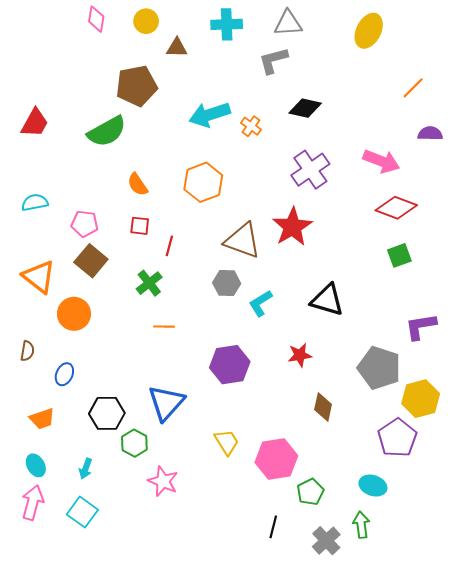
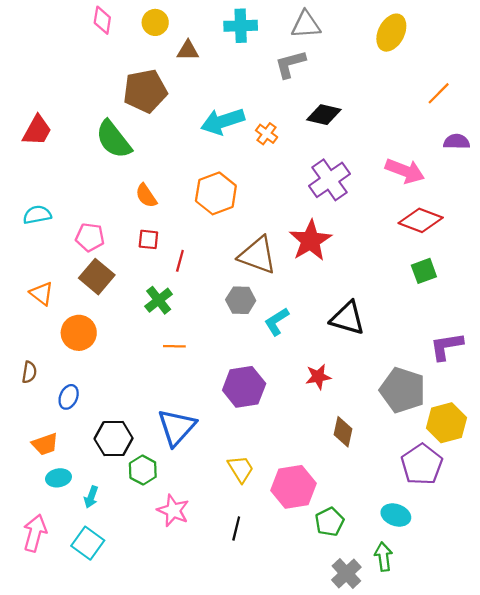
green semicircle: (107, 131) -> (114, 139), turned 81
orange triangle: (39, 277) -> (42, 293), size x0.7
cyan ellipse: (36, 465) -> (58, 478), moved, turned -70
black line: (273, 527) -> (236, 528), moved

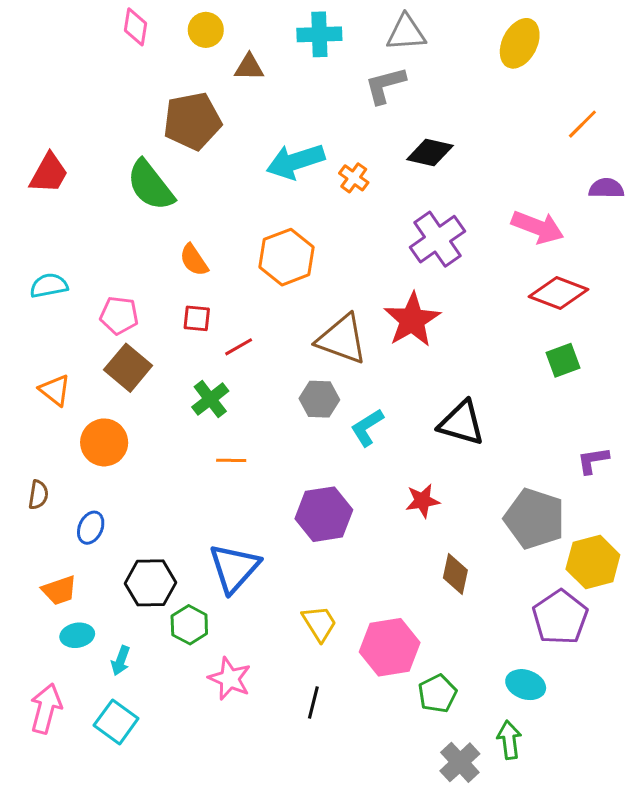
red line: (180, 261) -> (239, 347), turned 45
purple L-shape: (446, 346) -> (593, 460), size x0.7

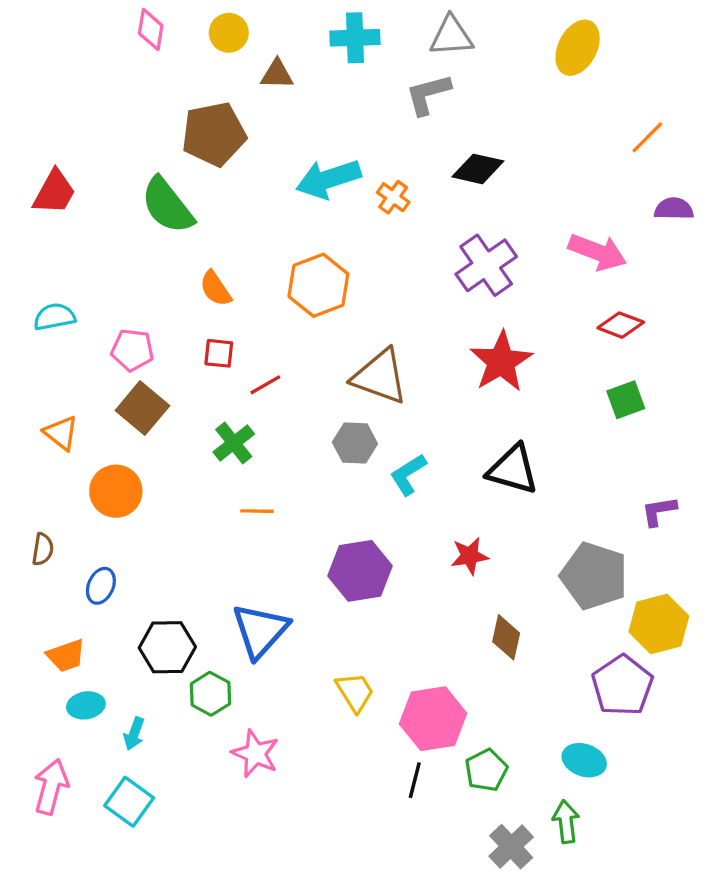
red diamond: (559, 293) -> (621, 325), size x0.7
red star: (412, 320) -> (501, 362), moved
black line: (313, 703) -> (415, 780), moved

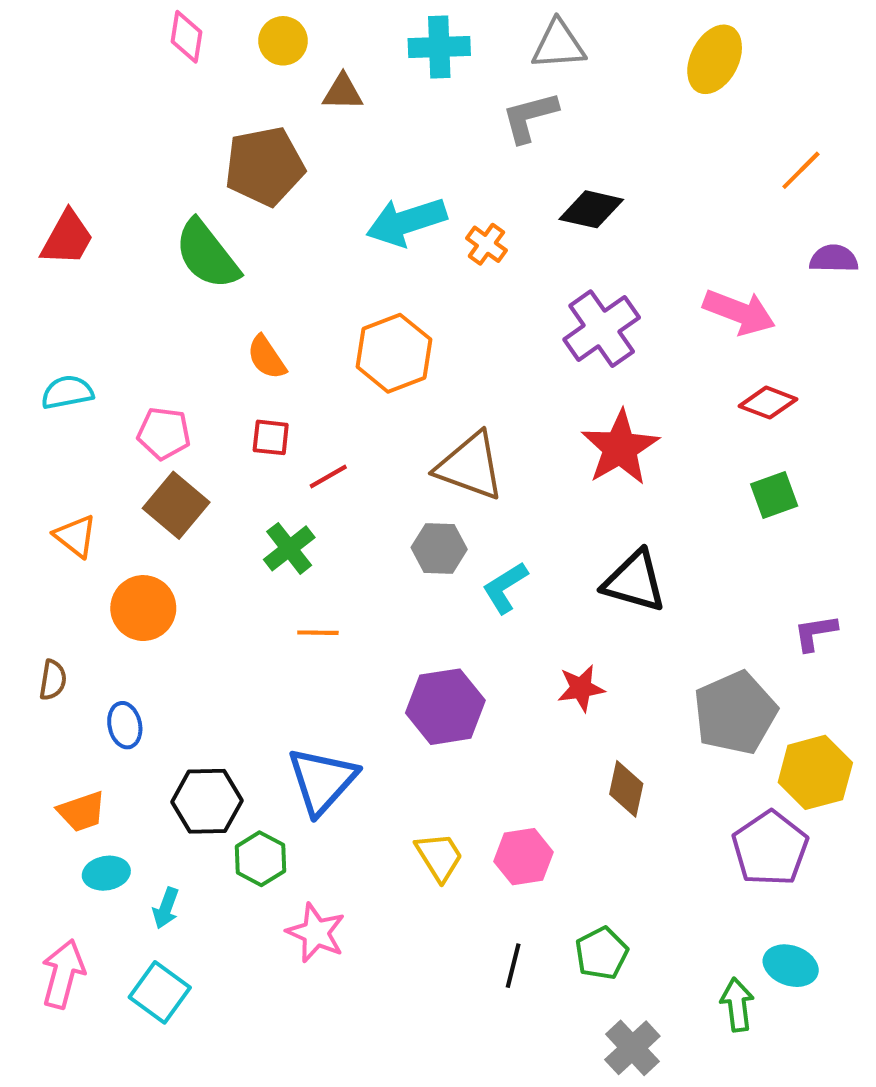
gray pentagon: (594, 576) -> (735, 713), turned 30
blue ellipse: (101, 586) -> (125, 725), turned -36
pink hexagon: (433, 719) -> (523, 857), moved, size x0.7
cyan ellipse: (584, 760) -> (791, 966), moved
green arrow: (566, 822) -> (737, 1005), moved

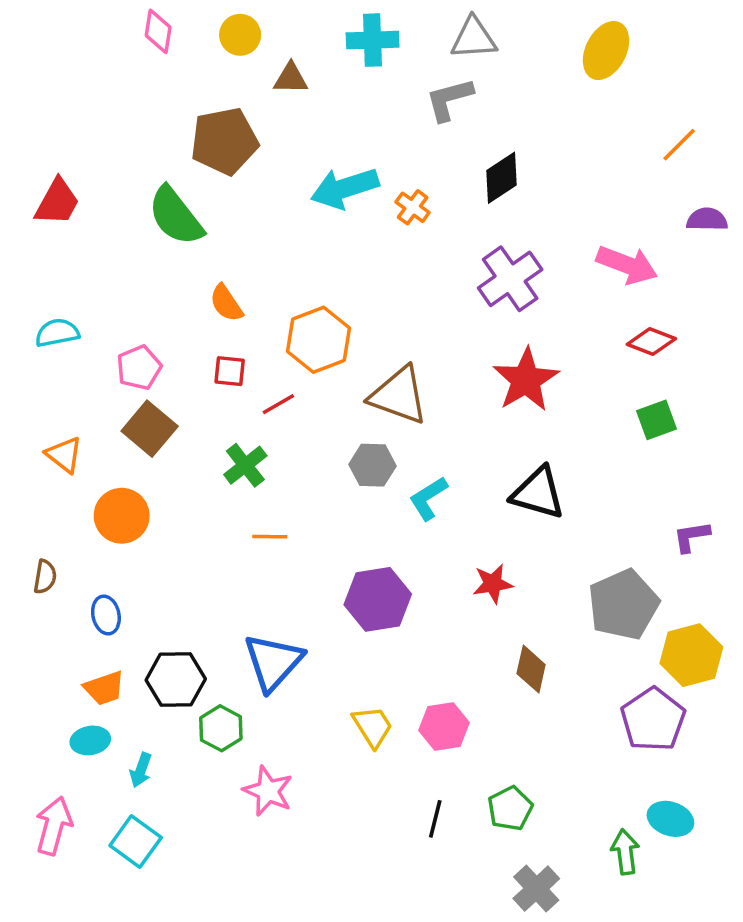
black diamond: (591, 209) -> (501, 178), turned -46
orange hexagon: (394, 353) -> (319, 340), moved
pink pentagon: (164, 433) -> (139, 368), turned -30
orange trapezoid: (82, 811) -> (104, 688), moved

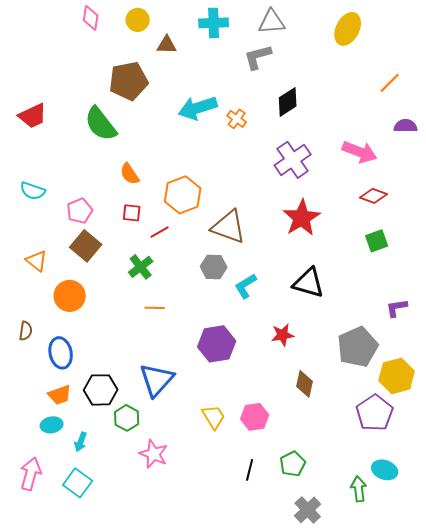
red trapezoid: (57, 202) -> (33, 116), turned 36
cyan semicircle: (57, 333) -> (33, 191), turned -150
blue ellipse: (106, 615) -> (61, 353), size x1.4

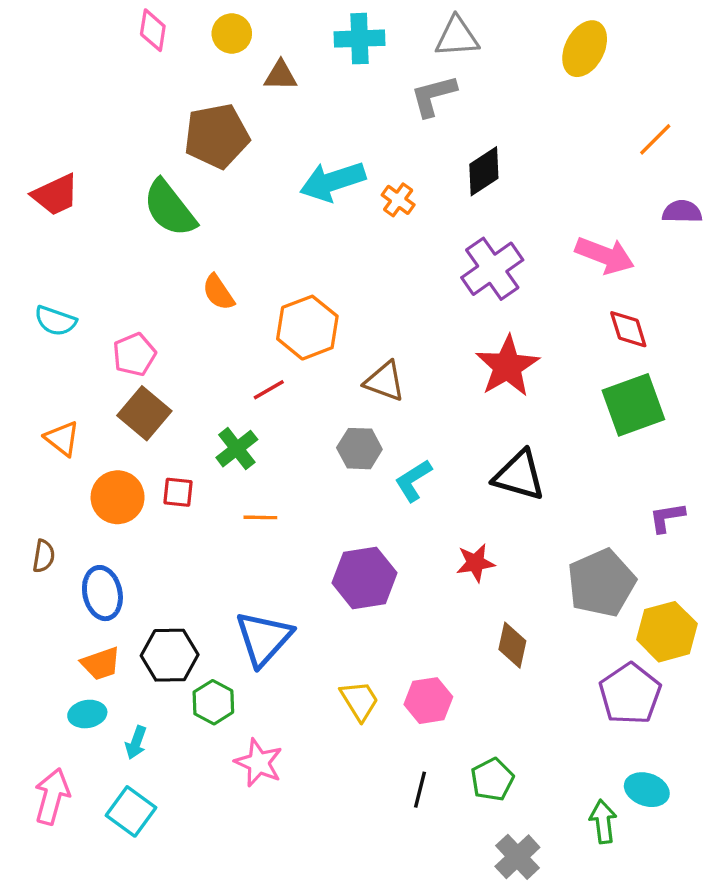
red diamond: (374, 196) -> (628, 329), turned 52
red square: (132, 213) -> (178, 492), moved
brown triangle: (229, 227) -> (385, 381), size x0.7
green square: (377, 241) -> (633, 405), size x1.6

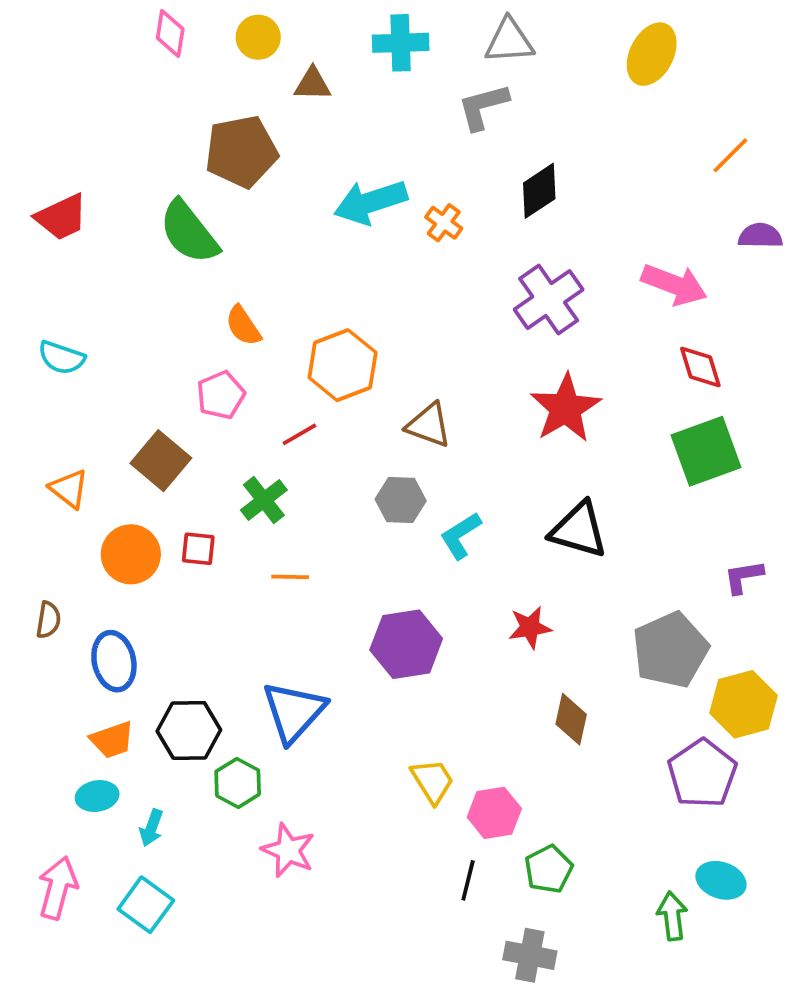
pink pentagon: (134, 354) -> (221, 395), moved
yellow trapezoid: (359, 701) -> (432, 781), moved
pink hexagon: (428, 701) -> (494, 813), moved
gray cross: (517, 857) -> (530, 955), moved, turned -36

